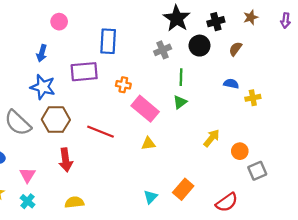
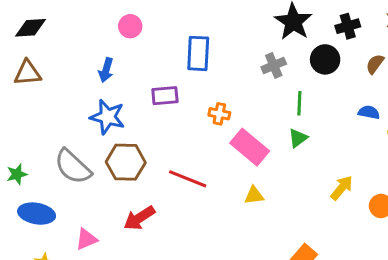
purple rectangle: (84, 72) -> (165, 96), size x0.7
red arrow: (66, 160) -> (139, 218), turned 65
pink triangle: (28, 175) -> (86, 239), turned 35

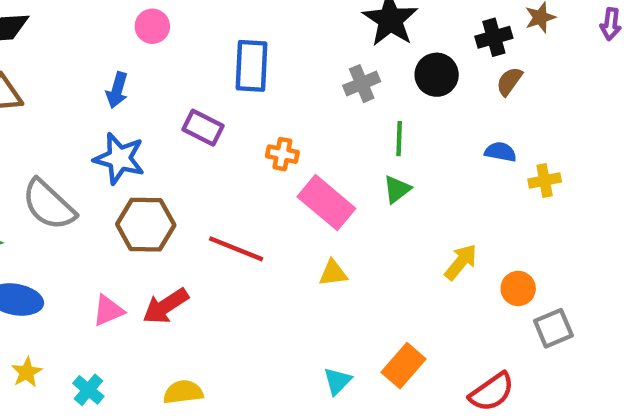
black cross: (348, 26) -> (494, 37), moved
purple rectangle: (165, 96) -> (203, 128), turned 32
gray semicircle: (73, 167) -> (49, 205), moved
pink triangle: (86, 239) -> (108, 311), moved

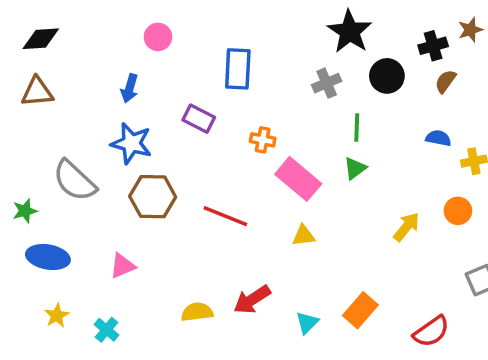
orange circle: (518, 288) -> (458, 211), moved
red arrow: (166, 306) -> (252, 300), moved
yellow semicircle: (183, 392) -> (197, 312), moved

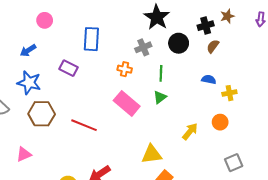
blue arrow: (130, 88) -> (28, 50), turned 42
orange cross: (263, 140) -> (125, 69), moved
yellow triangle: (304, 236) -> (152, 154), moved, size x1.5

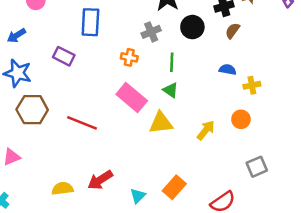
green triangle: (160, 97) -> (171, 90), turned -48
yellow triangle: (152, 154) -> (161, 123), moved

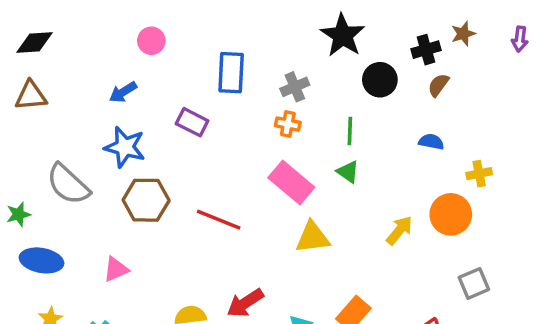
gray cross: (151, 32) -> (295, 87), moved
yellow cross: (252, 85) -> (479, 174), moved
orange circle: (241, 119) -> (451, 214), size x1.5
yellow triangle: (161, 123) -> (313, 237), moved

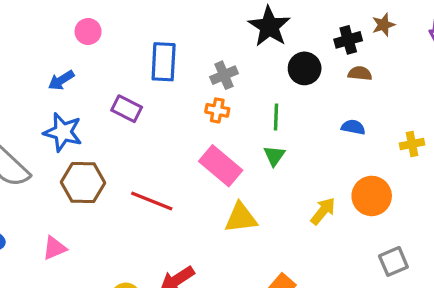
brown semicircle: (438, 85) -> (360, 73), turned 60
green triangle: (348, 172) -> (274, 156), turned 30
yellow cross: (479, 174) -> (412, 144), moved

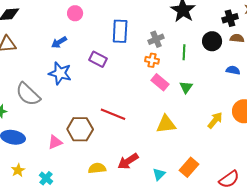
black circle: (305, 68) -> (212, 41), moved
green line: (276, 117) -> (184, 52), moved
pink rectangle: (221, 166) -> (160, 82), moved, size x0.7
brown hexagon: (83, 183) -> (80, 129), moved

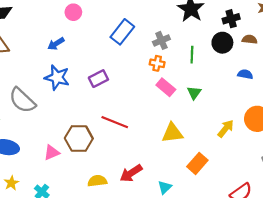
black cross: (230, 18) -> (231, 19), moved
blue rectangle: (120, 31) -> (122, 32), turned 35
purple rectangle: (98, 59) -> (98, 79), moved, turned -54
orange rectangle: (189, 167) -> (197, 163), moved

